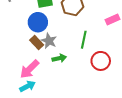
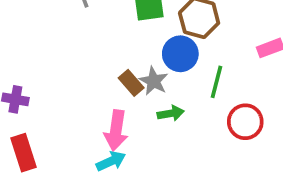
blue circle: (38, 22) -> (180, 54), moved
pink arrow: (29, 69) -> (116, 130), turned -40

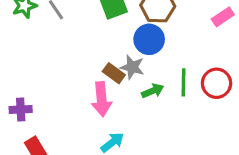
green line: (217, 82) -> (184, 82), moved
pink arrow: (116, 130) -> (102, 99), moved

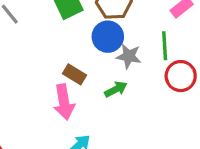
gray star: (132, 67) -> (129, 56), moved
green line: (184, 82) -> (165, 46), moved

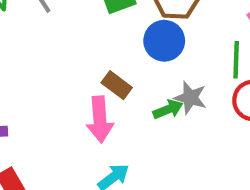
gray star: (129, 56) -> (190, 98), moved

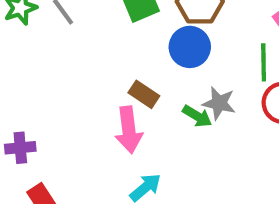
green arrow: (168, 109) -> (197, 116), turned 56

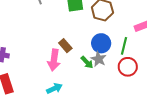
blue circle: (190, 47) -> (101, 43), moved

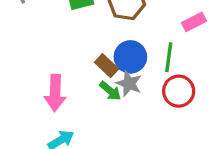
brown rectangle: (65, 46) -> (107, 66), moved

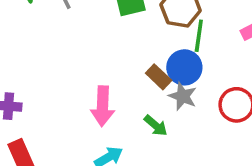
green line: (169, 57) -> (199, 36), moved
green arrow: (110, 91) -> (156, 125), moved

